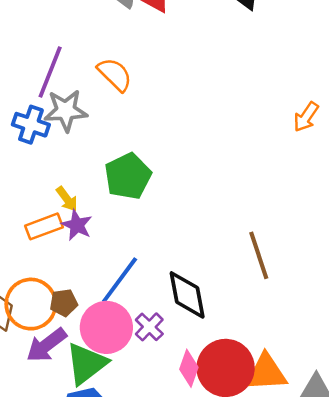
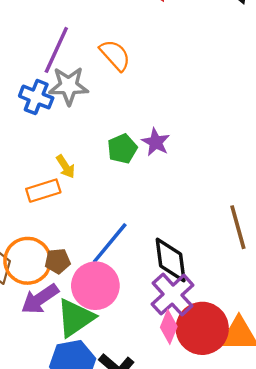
green pentagon: (128, 176) -> (122, 149), size x0.7
purple star: (77, 225) -> (156, 142), moved
purple cross: (149, 327) -> (173, 295), moved, size x1.6

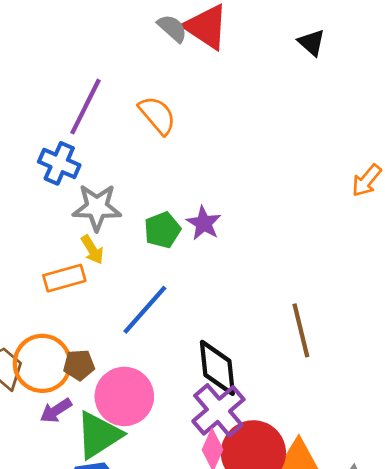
gray star: (69, 86) -> (97, 207), moved
blue line: (110, 243) -> (145, 310), moved
purple arrow: (40, 299) -> (56, 411), size x0.7

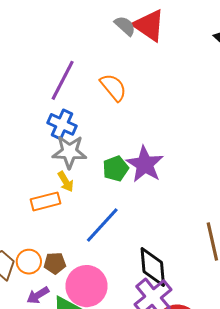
blue cross: (59, 163) -> (62, 124), moved
purple star: (204, 223) -> (145, 164), size x1.5
orange circle: (42, 363) -> (29, 262), size x0.6

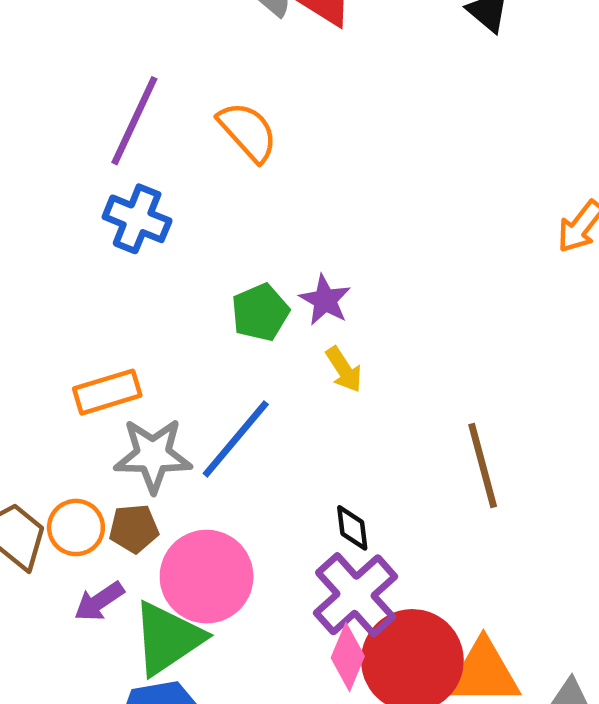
gray star: (69, 152) -> (153, 455), moved
purple star: (145, 164) -> (325, 300), size x0.6
yellow arrow: (66, 182) -> (344, 369), moved
black diamond: (153, 267) -> (352, 528), size x0.5

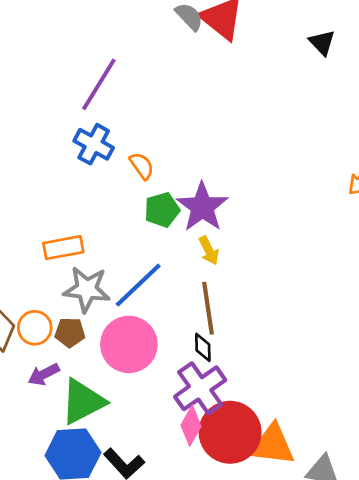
orange semicircle: (248, 132) -> (142, 166), moved, size x0.7
purple star: (325, 300) -> (202, 207), size x1.6
brown line: (483, 466) -> (208, 308), moved
pink circle: (207, 577) -> (129, 344), moved

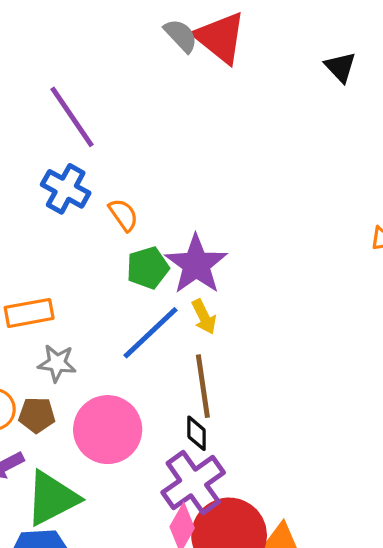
purple line: (99, 84) -> (72, 117), turned -66
blue line: (138, 285) -> (151, 333), moved
gray star: (87, 289) -> (57, 363), size x0.7

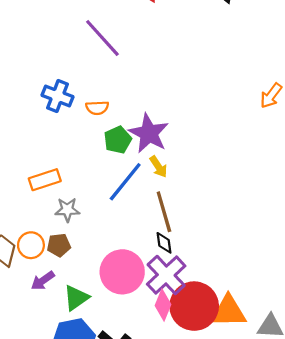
purple line: (72, 117) -> (102, 38), moved
orange semicircle: (123, 215) -> (97, 108), turned 130
pink circle: (108, 430) -> (122, 272), moved
green triangle: (52, 498) -> (76, 298), size x0.7

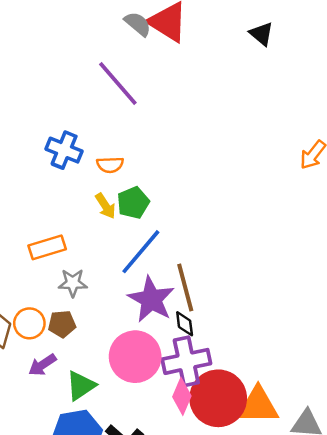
purple star: (149, 133) -> (151, 299), moved
yellow arrow: (158, 167) -> (105, 206), moved
purple cross: (166, 275) -> (186, 361), turned 30

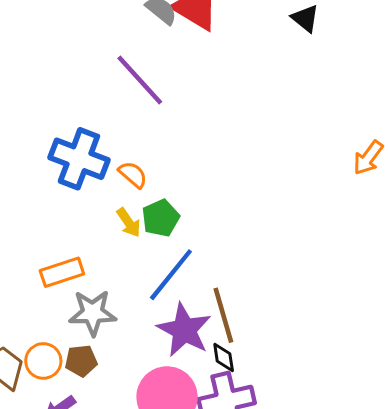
blue cross: (64, 150) -> (79, 159), size x1.4
orange semicircle: (110, 165) -> (133, 175), turned -136
gray star: (73, 283) -> (93, 313), size x1.4

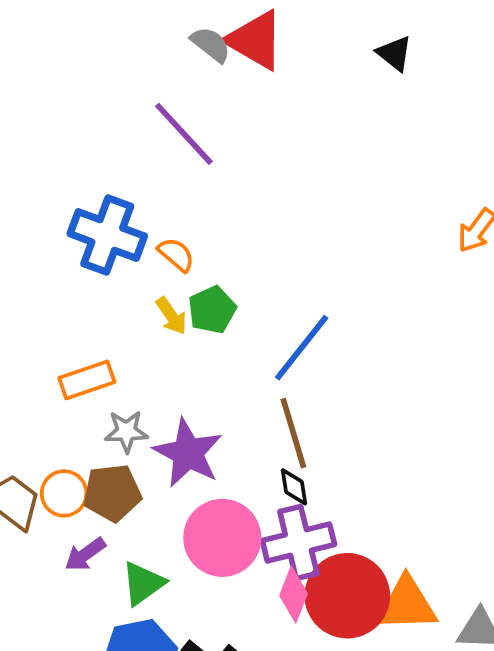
blue line: (171, 275) -> (302, 348), moved
gray star: (93, 313) -> (126, 431), size x0.7
purple star: (184, 330) -> (188, 453), moved
brown pentagon: (81, 361) -> (112, 493), size x1.4

